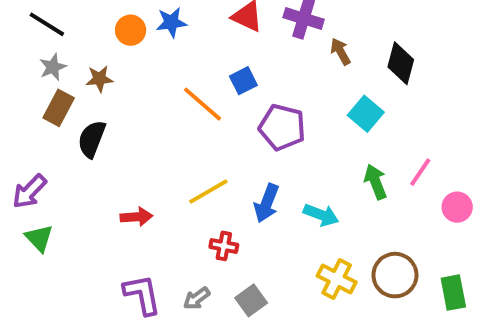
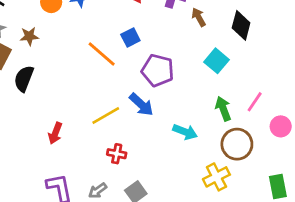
blue arrow: (267, 203) -> (141, 105), moved, turned -68
red arrow: (136, 217) -> (55, 133), turned 115
brown circle: (395, 275) -> (237, 144), moved
yellow cross: (337, 279) -> (216, 177), moved, turned 36

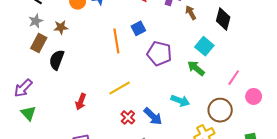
orange line: (102, 54) -> (116, 41), turned 40
blue arrow: (141, 105) -> (153, 116), moved
green arrow: (223, 109) -> (196, 68), moved, turned -30
red cross: (117, 154) -> (128, 117), turned 32

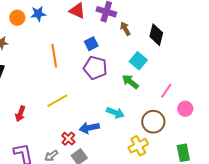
blue square: (138, 28) -> (91, 44), moved
blue arrow: (153, 116) -> (89, 128), turned 126
red cross: (128, 117) -> (68, 139), moved

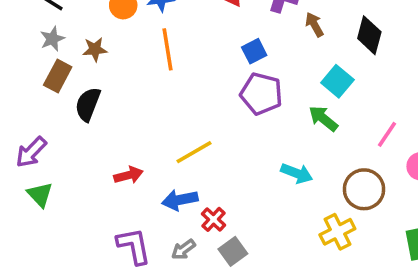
orange line: (54, 56) -> (167, 49), moved
red arrow: (20, 114) -> (128, 175), turned -126
blue arrow: (89, 128) -> (180, 200), moved

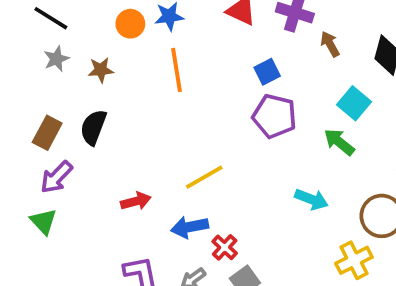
brown rectangle: (58, 76) -> (47, 133), moved
purple arrow: (31, 152) -> (56, 177), moved

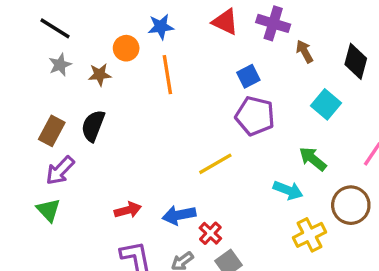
orange circle: (130, 24) -> (126, 48), moved
green arrow: (339, 142) -> (313, 159), moved
yellow line: (204, 177) -> (215, 164), moved
red arrow: (136, 201) -> (128, 210), moved
yellow cross: (354, 260) -> (309, 235), moved

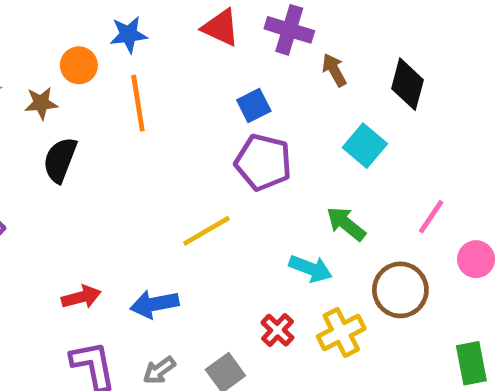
black semicircle: (93, 126) -> (60, 160), moved
red cross: (210, 233) -> (277, 330), moved

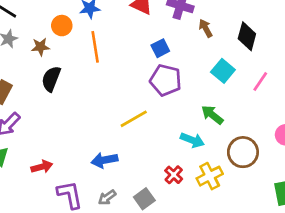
pink line: (431, 217) -> (260, 82), moved
red arrow: (81, 297) -> (42, 167), moved

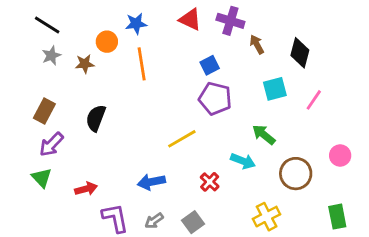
cyan square: (223, 71) -> (275, 89), turned 35
black semicircle: (51, 79) -> (96, 118), moved
red cross: (174, 175) -> (210, 182), moved
yellow cross: (210, 176) -> (267, 217), moved

